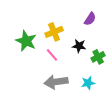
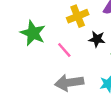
yellow cross: (54, 32) -> (78, 16), moved

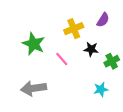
gray arrow: (69, 83) -> (34, 88), moved

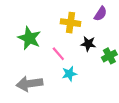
yellow cross: (74, 29) -> (70, 23), turned 30
cyan star: (101, 89) -> (69, 74), moved

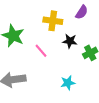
cyan star: (69, 74) -> (68, 83), moved

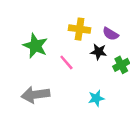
purple semicircle: (82, 12) -> (111, 34), moved, turned 88

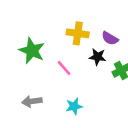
gray arrow: (35, 95) -> (32, 101), size x0.7
cyan star: (96, 98) -> (74, 106), moved

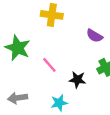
yellow cross: (78, 33) -> (52, 15), moved
black star: (97, 57) -> (77, 80), moved

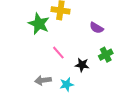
green star: (18, 48) -> (39, 24), moved
gray arrow: (18, 98) -> (43, 80), moved

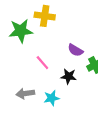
green star: (39, 24) -> (21, 31), turned -30
purple semicircle: (96, 28) -> (75, 50), moved

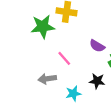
black star: (69, 76) -> (97, 81), moved
gray arrow: (25, 93) -> (47, 79), moved

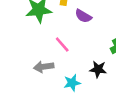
purple semicircle: (97, 46) -> (83, 16), moved

